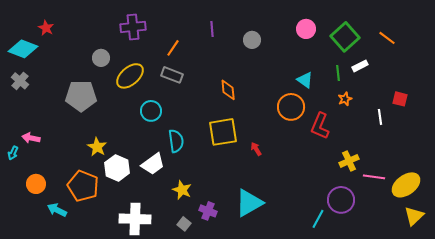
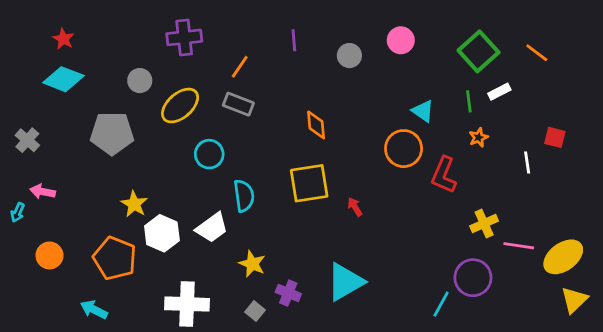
pink circle: (306, 29) -> (401, 40), moved
cyan diamond: (23, 49) -> (63, 79), moved
gray cross: (20, 81) -> (27, 140), moved
cyan arrow: (57, 210) -> (94, 310), moved

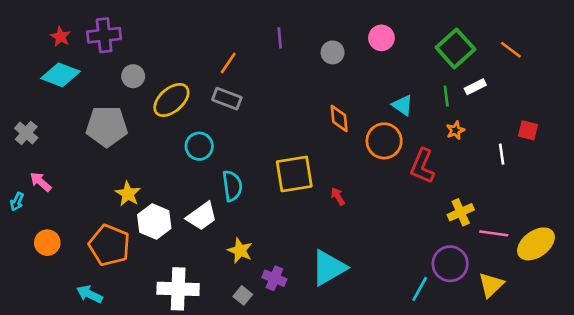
purple cross: (184, 37) -> (104, 35), moved
orange diamond: (316, 125) -> (339, 118), moved
pink arrow: (43, 192) -> (41, 182), turned 30
yellow triangle: (574, 300) -> (491, 285), moved

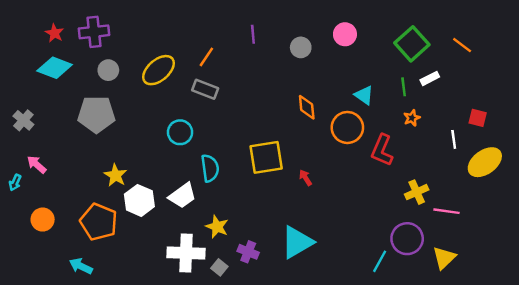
gray circle: (133, 76) -> (108, 70), moved
yellow ellipse: (171, 100) -> (159, 70), moved
yellow ellipse: (536, 244) -> (485, 162), moved
white cross: (178, 289) -> (186, 253), moved

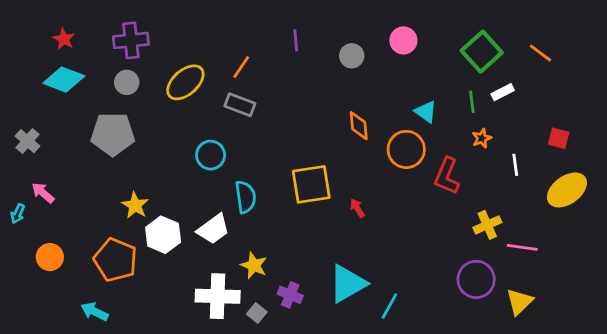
purple cross: (94, 32) -> (131, 40), moved
white line: (454, 139) -> (515, 165), moved
cyan line: (380, 261) -> (389, 306), moved

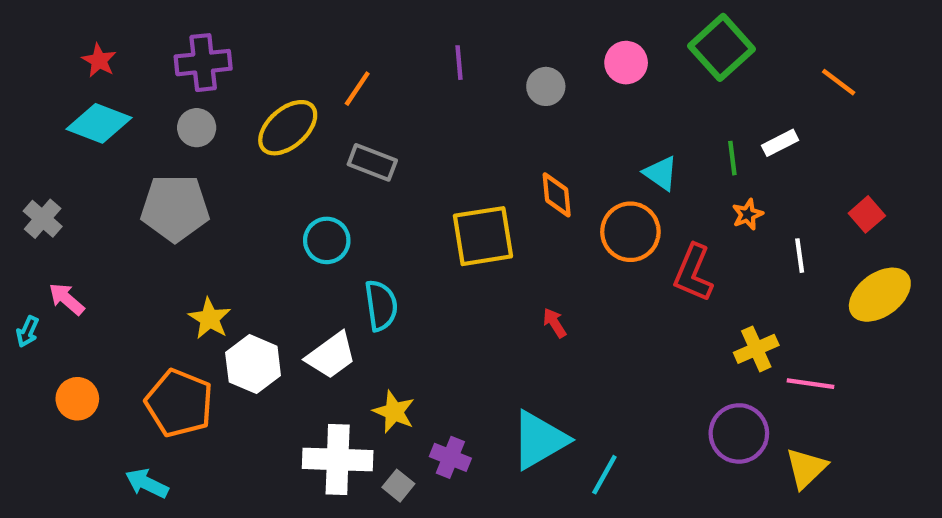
green square: (482, 52) -> (722, 47), moved
orange line: (241, 67) -> (357, 89), moved
red square: (559, 138) -> (867, 214), turned 35
yellow square: (311, 184) -> (483, 236), moved

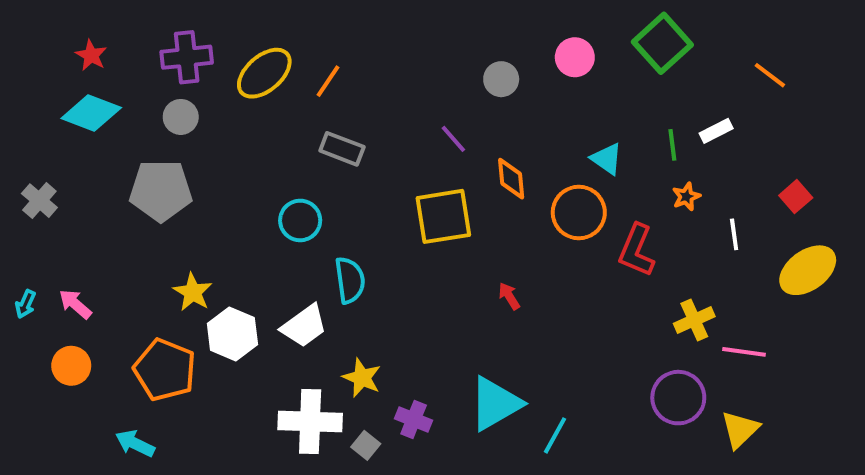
purple line: (459, 63) -> (453, 139), moved, turned -36
yellow ellipse: (288, 128) -> (264, 73), moved
pink arrow: (67, 299) -> (75, 304), moved

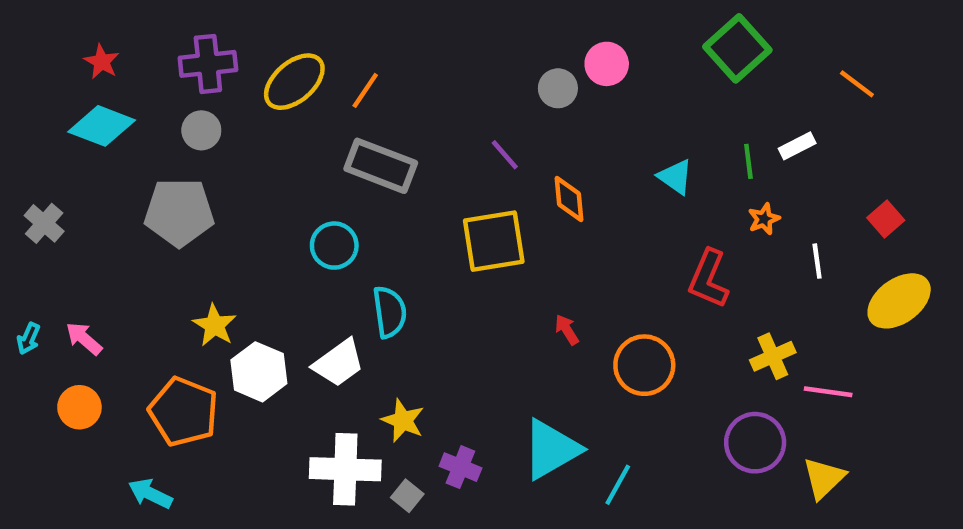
pink circle: (575, 57) -> (607, 64), moved
gray rectangle: (342, 149) -> (381, 166), size x1.4
orange circle: (579, 213) -> (644, 365), moved

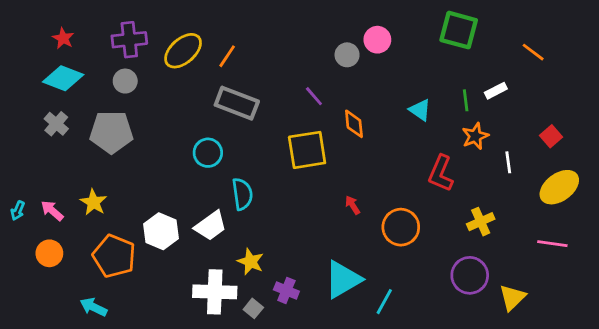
green square: (737, 48) -> (459, 30), turned -33
orange star: (764, 219) -> (475, 136), size x1.4
gray cross: (44, 223) -> (56, 124), moved
yellow star: (215, 325) -> (93, 202), moved
pink line: (828, 392) -> (552, 244), moved

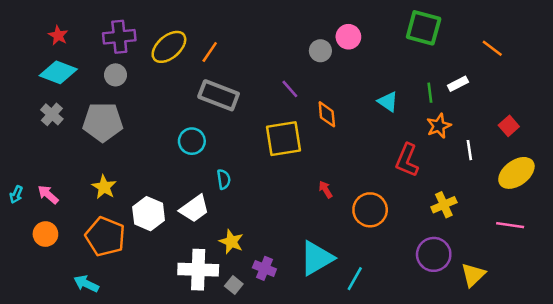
cyan semicircle: (242, 194) -> (224, 179), size x0.7
yellow star: (93, 202) -> (104, 187), moved

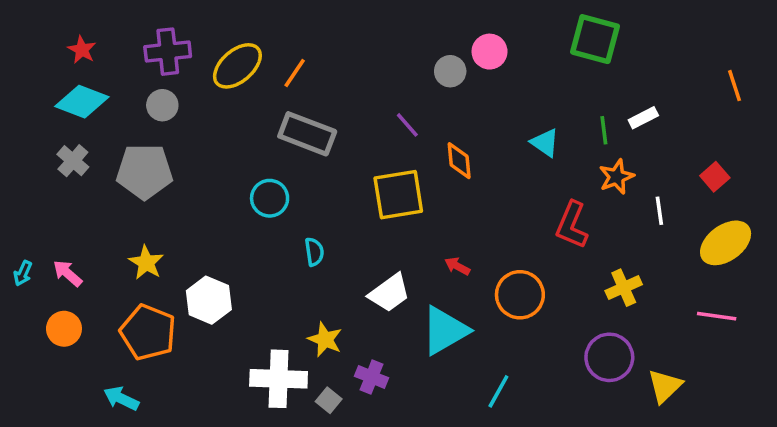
orange line: (492, 48) -> (734, 86), moved, turned 35
red arrow: (326, 189) -> (457, 266), turned -30
white trapezoid: (194, 209) -> (389, 293), moved
cyan triangle: (317, 258) -> (445, 331), moved

